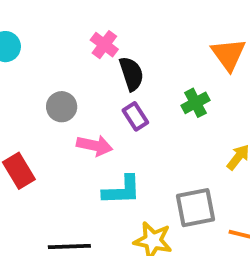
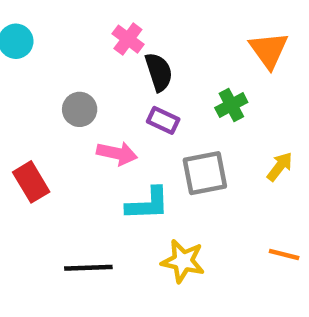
purple rectangle: (135, 116) -> (163, 120), turned -32
gray square: (196, 208) -> (205, 173), moved

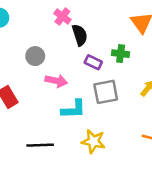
green cross: (231, 105) -> (121, 54), turned 35
purple rectangle: (163, 120) -> (93, 62), moved

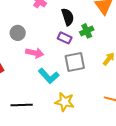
black semicircle: (80, 35) -> (68, 17), moved
green cross: (121, 54) -> (87, 31), turned -32
cyan L-shape: (74, 109) -> (49, 76), turned 50

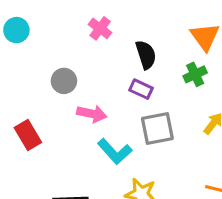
green cross: (87, 31) -> (195, 74), moved

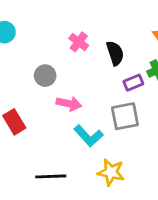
pink cross: (100, 28) -> (79, 42), moved
purple rectangle: (141, 89) -> (133, 83), moved, turned -48

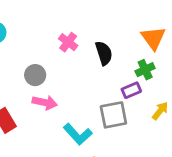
purple rectangle: (133, 83) -> (131, 90), moved
pink arrow: (69, 104) -> (45, 103), moved

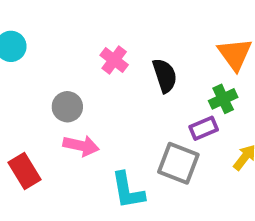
gray square: (113, 115) -> (178, 163), turned 32
cyan L-shape: (78, 134) -> (128, 190), turned 32

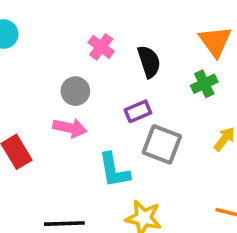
gray circle: (67, 107) -> (75, 91), moved
purple rectangle: (204, 128) -> (138, 111), moved

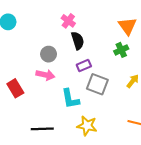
pink cross: (101, 47) -> (68, 21), moved
black semicircle: (149, 62) -> (78, 41), moved

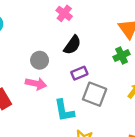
pink cross: (68, 21) -> (64, 13), moved
black semicircle: (78, 41) -> (72, 45), turned 54

